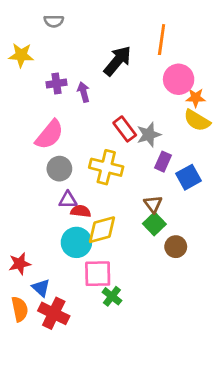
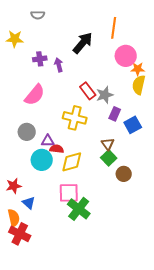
yellow semicircle: (197, 120) -> (139, 85), turned 72
gray circle: (59, 169) -> (27, 132), moved
cyan circle: (76, 242) -> (42, 160), moved
green cross: (112, 296) -> (79, 209), size x1.6
red cross: (54, 313) -> (20, 234), moved

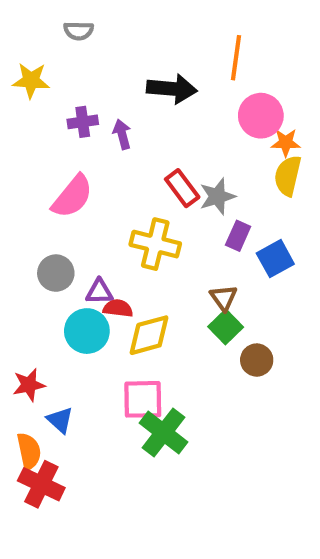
black arrow: (83, 43) -> (172, 89), turned 55

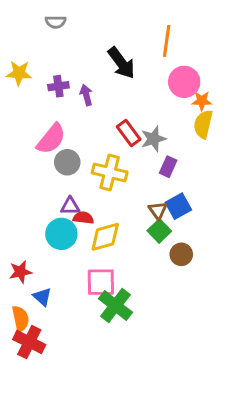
yellow star: (31, 80) -> (19, 73), moved
black arrow: (172, 89) -> (121, 63), turned 48
blue square: (275, 259) -> (178, 206), moved
gray circle: (56, 273) -> (67, 162), moved

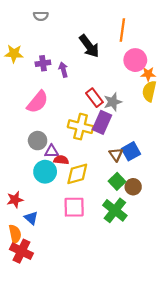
gray circle: (67, 162) -> (38, 141), moved
purple rectangle: (168, 167) -> (102, 122), moved, size x1.5
green square: (159, 231) -> (117, 181), moved
green cross: (115, 305) -> (115, 210), moved

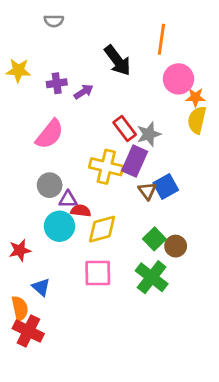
purple arrow: (63, 70) -> (84, 92), turned 72
blue square: (131, 151) -> (166, 187), moved
brown triangle: (116, 155) -> (147, 191), moved
red star: (15, 200) -> (20, 250), moved

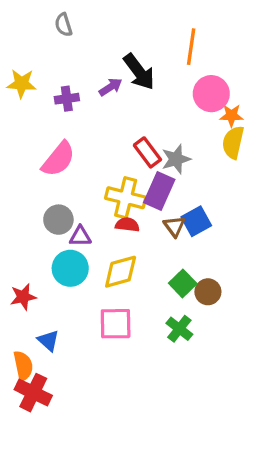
gray semicircle: (54, 21) -> (63, 25), turned 72
purple arrow: (84, 92) -> (111, 87), moved
red semicircle: (81, 211) -> (127, 225), moved
green cross: (152, 277) -> (179, 329), size x0.7

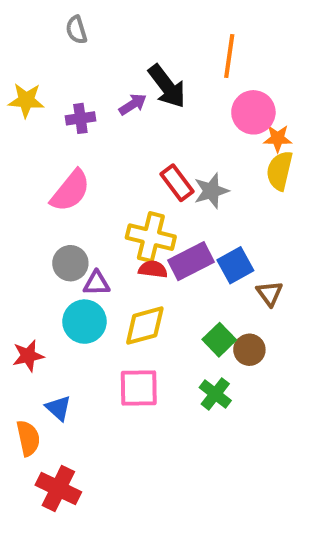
purple rectangle: (159, 191) -> (191, 261), moved, turned 39
brown triangle: (174, 226) -> (270, 293), moved
red cross: (33, 393) -> (58, 489), moved

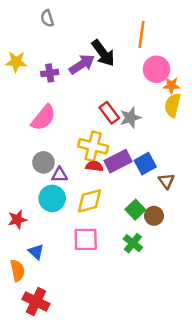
purple arrow: (133, 104) -> (82, 64), size x1.5

